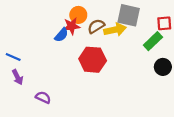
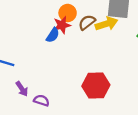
red hexagon: (93, 60) -> (96, 85), moved
purple arrow: (18, 77) -> (22, 89), moved

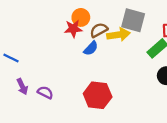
blue semicircle: (53, 35) -> (91, 48), moved
purple semicircle: (41, 100) -> (45, 92), moved

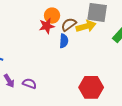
blue semicircle: (91, 48) -> (64, 41), turned -32
red hexagon: (98, 95) -> (91, 87), moved

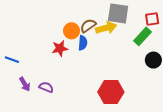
orange circle: (52, 16) -> (71, 31), moved
red star: (47, 26) -> (60, 48), moved

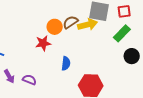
red square: (152, 19) -> (124, 11), moved
blue semicircle: (83, 43) -> (66, 63), moved

